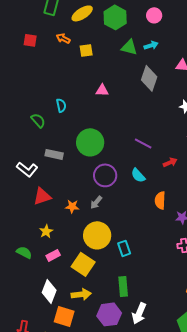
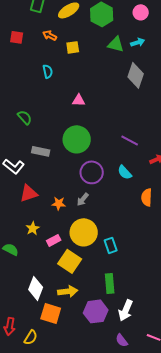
pink triangle: (102, 90) -> (79, 100), moved
cyan semicircle: (61, 105) -> (48, 71), moved
pink rectangle: (53, 255) -> (54, 240), moved

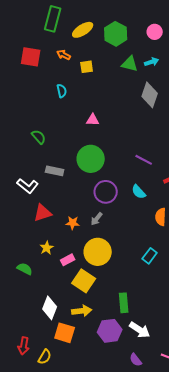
red square: (17, 37) -> (31, 57), size x1.5
cyan rectangle: (111, 245) -> (150, 256), moved, turned 56
white arrow: (126, 310) -> (140, 330), turned -80

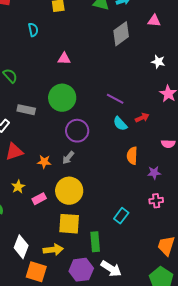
gray diamond: (150, 95) -> (121, 34), turned 35
cyan semicircle: (139, 192) -> (120, 124), moved
cyan rectangle: (150, 256) -> (121, 216), moved
yellow square: (84, 281) -> (69, 224), moved, turned -30

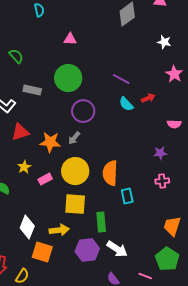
orange semicircle: (132, 156) -> (110, 173), moved, size x1.4
orange star: (44, 162) -> (50, 142), size x1.5
cyan rectangle: (121, 216) -> (127, 196), turned -49

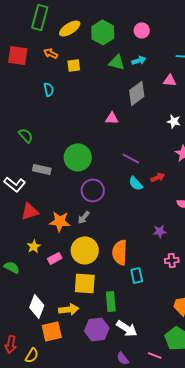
pink triangle: (70, 39) -> (112, 118), moved
purple star: (160, 153) -> (160, 231), moved
orange square: (42, 252) -> (52, 331), turned -30

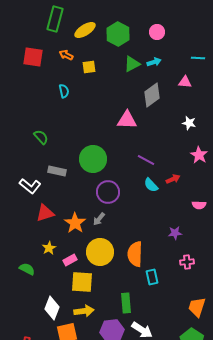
green triangle: (117, 62) -> (132, 64), turned -42
pink triangle: (112, 118) -> (127, 120), size x1.5
orange star: (60, 221) -> (75, 223), turned 30
yellow square: (85, 283) -> (82, 282), moved

